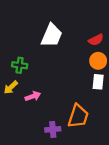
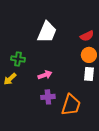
pink arrow: (33, 96) -> (45, 75), moved
purple cross: (53, 129) -> (48, 97), moved

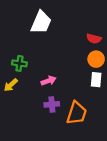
white trapezoid: (47, 32) -> (41, 22), moved
red semicircle: (87, 36) -> (94, 39), turned 40

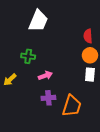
red semicircle: (94, 39) -> (88, 36), turned 72
green cross: (19, 63) -> (28, 56), moved

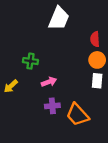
white trapezoid: (38, 21) -> (59, 18), moved
orange trapezoid: (72, 106) -> (77, 115), turned 120

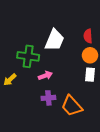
white trapezoid: (59, 18) -> (55, 40), moved
green cross: (30, 61) -> (28, 56), size x1.5

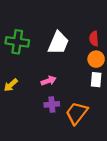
green cross: (28, 56) -> (17, 42), moved
orange trapezoid: (72, 106) -> (77, 113), turned 80

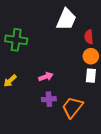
white trapezoid: (58, 43) -> (66, 19), moved

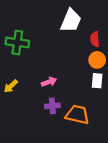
orange trapezoid: (72, 107) -> (77, 115), turned 65

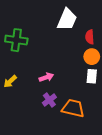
purple cross: (52, 106) -> (49, 100), turned -32

